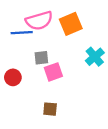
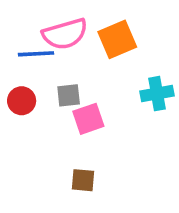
cyan cross: (95, 57) -> (157, 94), turned 30
red circle: (13, 77) -> (22, 101), moved

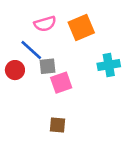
pink semicircle: (65, 34) -> (45, 24), size x0.7
blue line: (36, 54) -> (31, 50), moved, turned 45

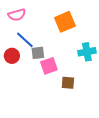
pink semicircle: (45, 24) -> (17, 15), moved
brown square: (57, 125) -> (68, 83), moved

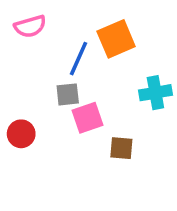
blue line: (25, 40) -> (78, 59), moved, turned 72
red circle: (12, 56) -> (21, 134), moved

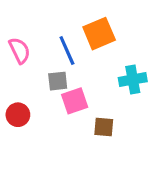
pink semicircle: (30, 26) -> (19, 50), moved, turned -100
blue line: (78, 59) -> (67, 50), turned -48

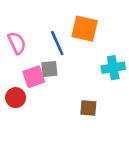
orange square: (99, 34) -> (85, 29), turned 36
pink square: (75, 101) -> (34, 77), moved

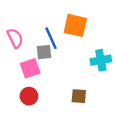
gray square: (49, 69) -> (44, 52), moved
red circle: (16, 98) -> (29, 96), moved

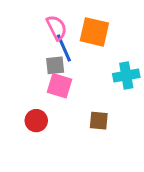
pink semicircle: (15, 38) -> (57, 28), moved
pink square: (30, 68) -> (59, 86), moved, turned 36

